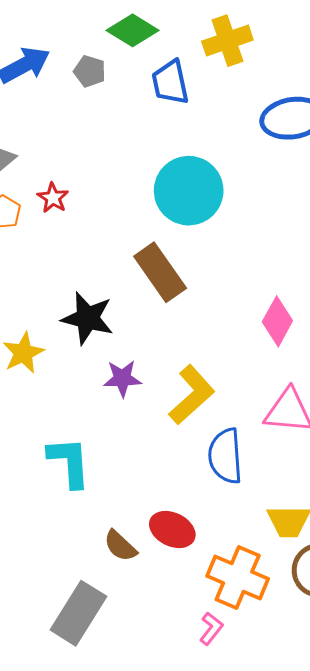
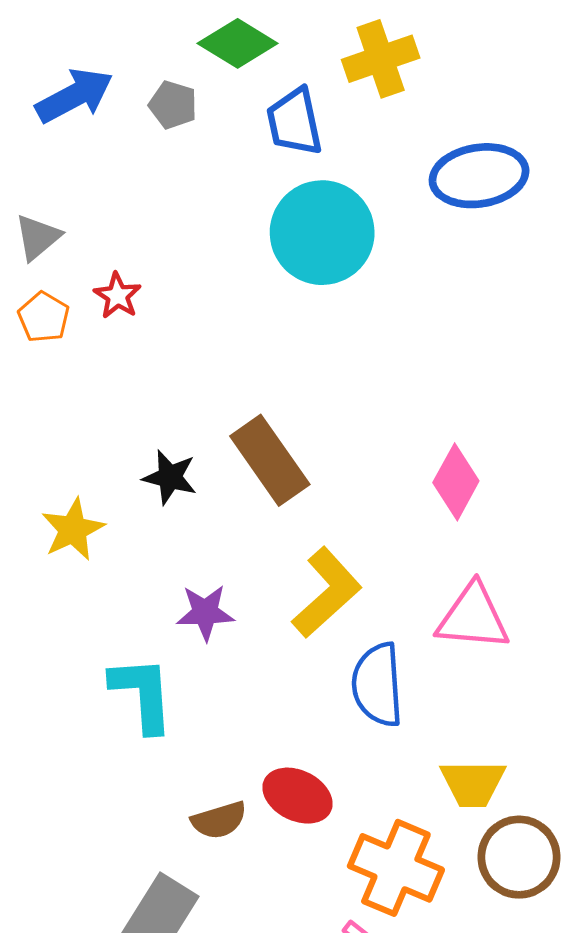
cyan circle: (189, 191) -> (322, 233), moved
brown rectangle: (160, 272) -> (270, 460), moved
black star: (88, 318) -> (170, 477), size x0.7
purple star: (122, 378) -> (205, 613), moved
brown semicircle: (120, 546) -> (219, 820), turned -60

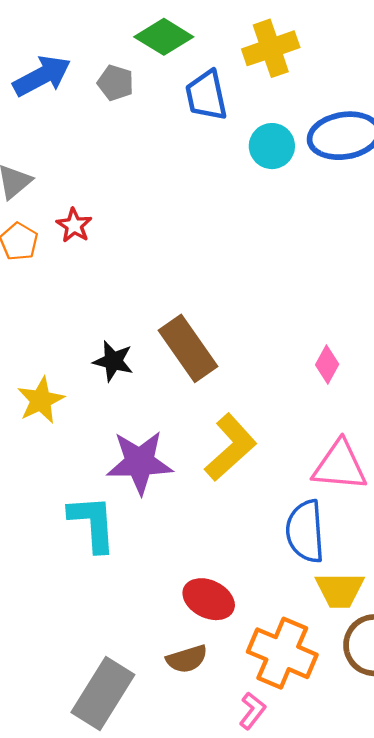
cyan circle: (322, 233) -> (272, 146), moved, size x0.6
pink diamond: (456, 482) -> (327, 365), size x0.7
purple star: (205, 613) -> (140, 462), size x1.5
blue semicircle: (377, 685) -> (305, 531), moved
brown semicircle: (219, 820) -> (187, 659), moved

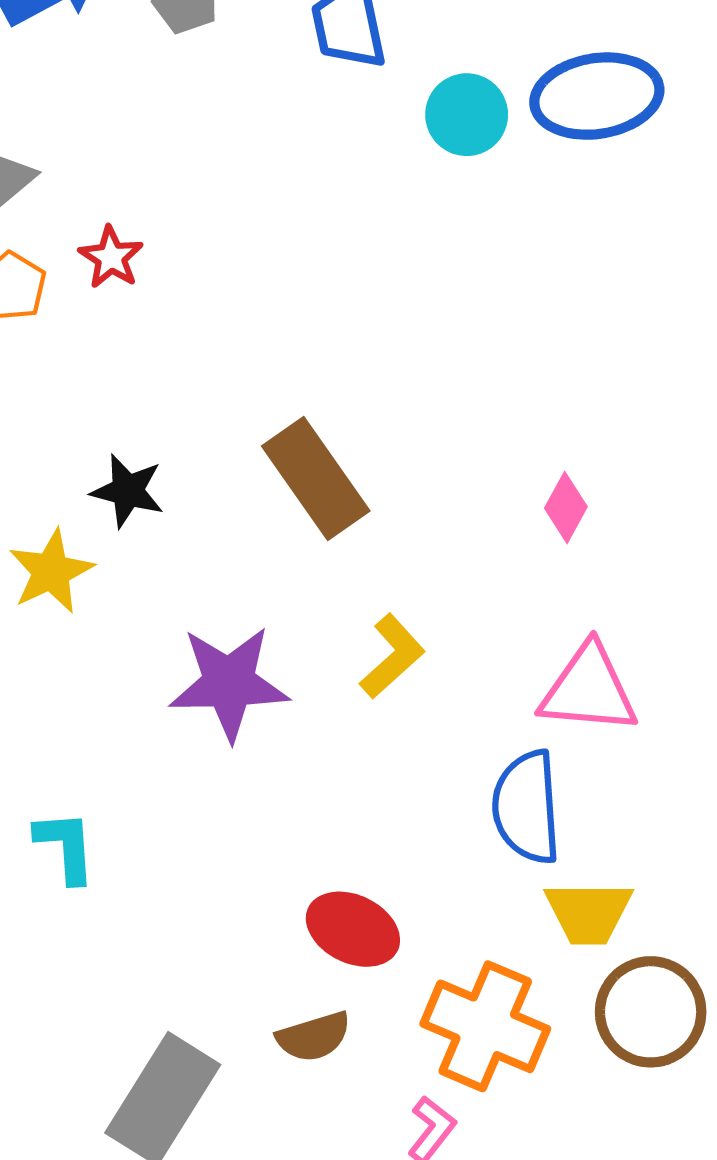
black star: (113, 361) -> (128, 491), moved
yellow L-shape: (230, 447) -> (392, 656), size x0.7
cyan L-shape: (92, 523) -> (66, 846), moved, size x0.7

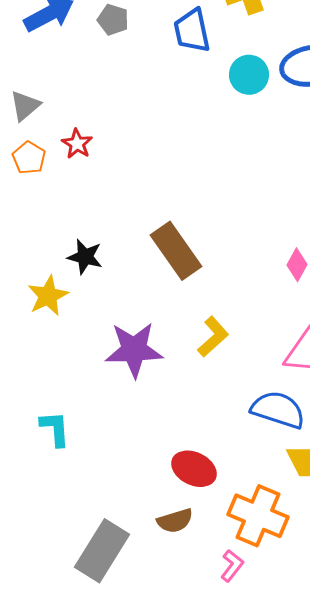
blue semicircle: (527, 807) -> (278, 410), turned 112

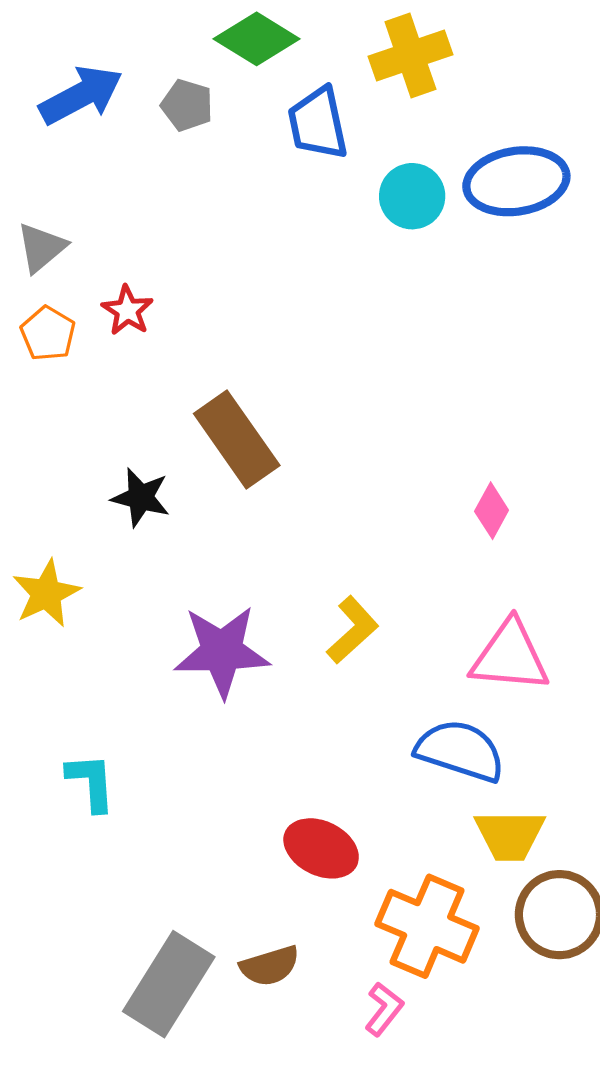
brown rectangle: (176, 251) -> (237, 440), moved
yellow star: (48, 296) -> (46, 593), moved
brown semicircle: (175, 521) -> (270, 966), moved

